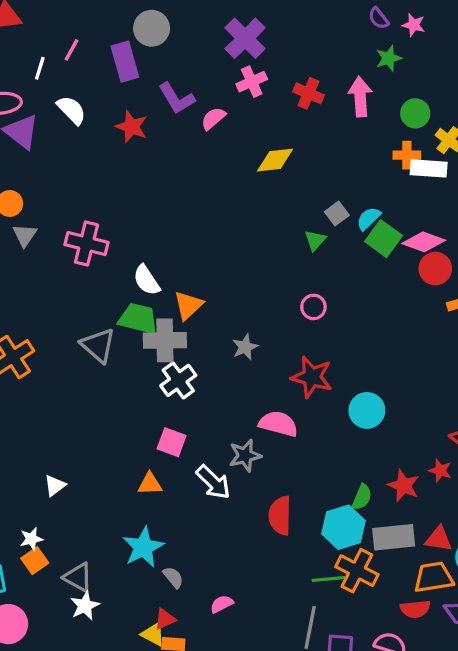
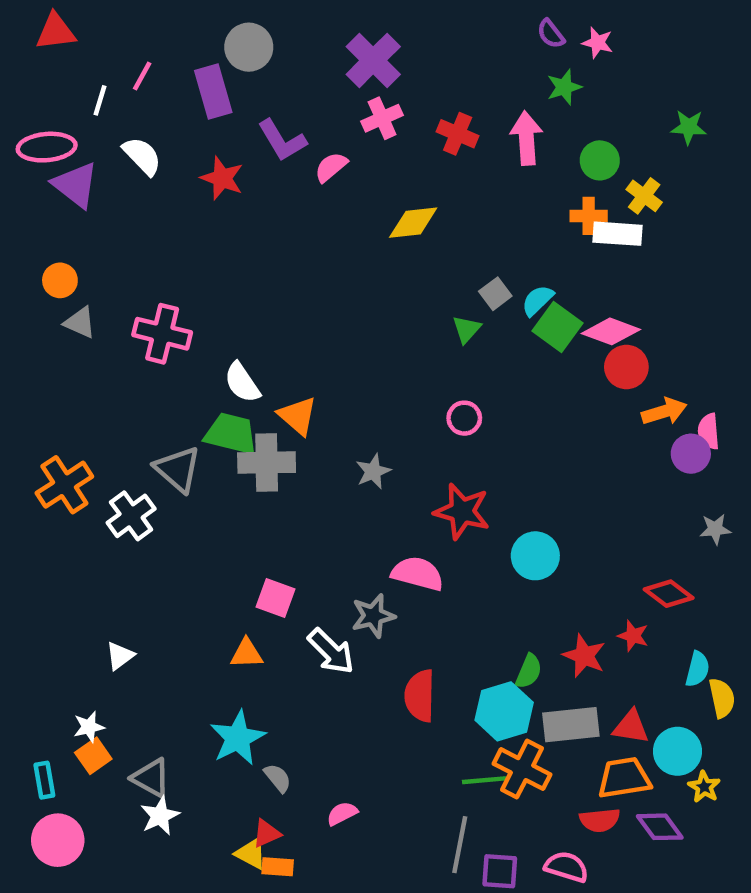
gray triangle: (25, 235) -> (80, 323), turned -40
orange triangle: (188, 305) -> (298, 416), turned -36
white cross: (178, 380) -> (131, 516), moved

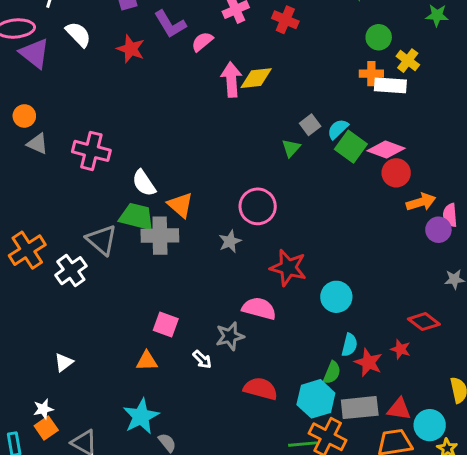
pink arrow: (526, 138) -> (231, 80), moved
pink circle: (464, 418) -> (258, 206), moved, size x1.6
white arrow: (331, 651) -> (202, 359), size x0.6
cyan semicircle: (697, 669) -> (349, 345), moved
red semicircle: (420, 696) -> (261, 389), turned 104

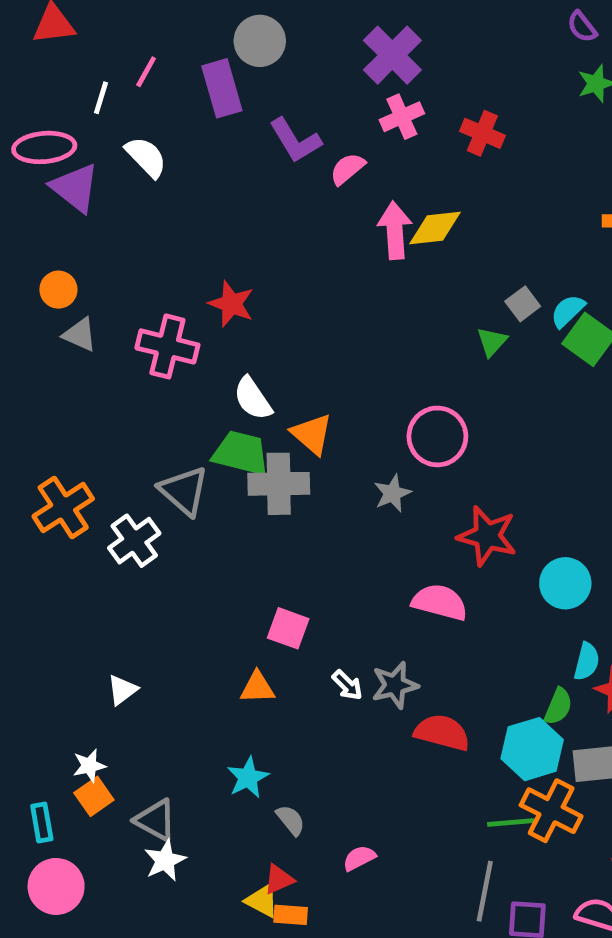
red star: (131, 49) -> (231, 304), moved
gray star: (230, 336) -> (395, 685), moved
cyan star: (141, 416) -> (248, 777), size x0.7

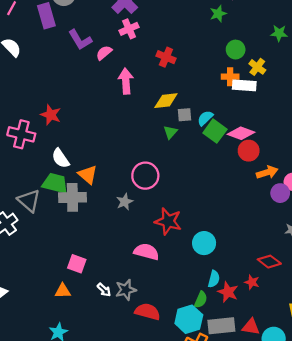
red cross: (482, 133) -> (166, 57), moved
yellow diamond: (435, 228) -> (166, 101), moved
gray square: (523, 304) -> (184, 115), turned 32

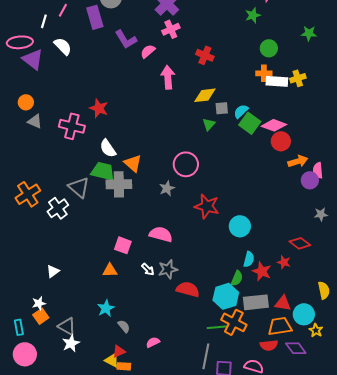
yellow cross: (257, 67) -> (298, 78), moved, turned 35
pink semicircle: (146, 252) -> (161, 234), moved

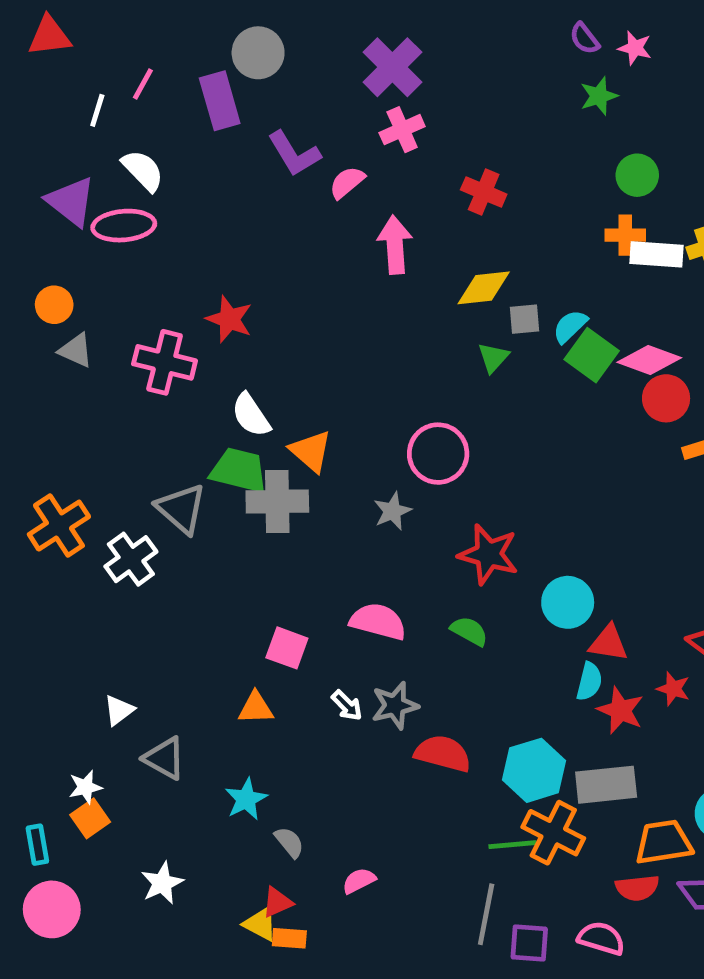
pink ellipse: (20, 42) -> (124, 226), moved
green semicircle: (237, 278) -> (469, 631), moved, turned -84
red triangle: (283, 303) -> (608, 643), moved
gray triangle: (67, 326) -> (165, 758), moved

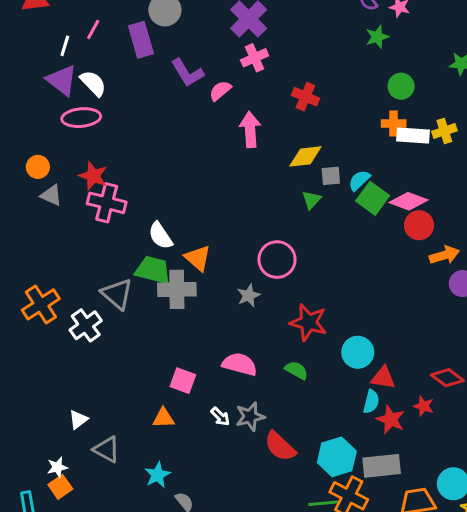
purple triangle: (71, 202) -> (62, 80), moved
red star: (229, 319) -> (93, 176), moved
red semicircle: (443, 753) -> (280, 446), turned -152

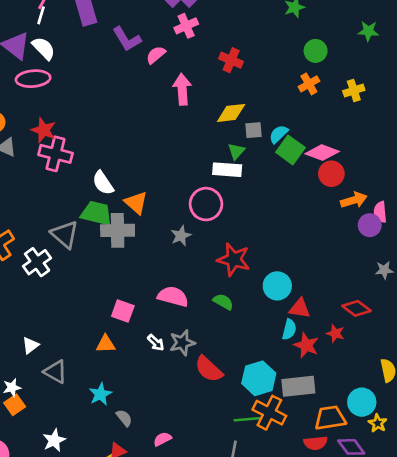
white line: (65, 46) -> (41, 15), moved
orange cross: (394, 124) -> (309, 84), turned -30
white rectangle: (413, 136) -> (227, 170), moved

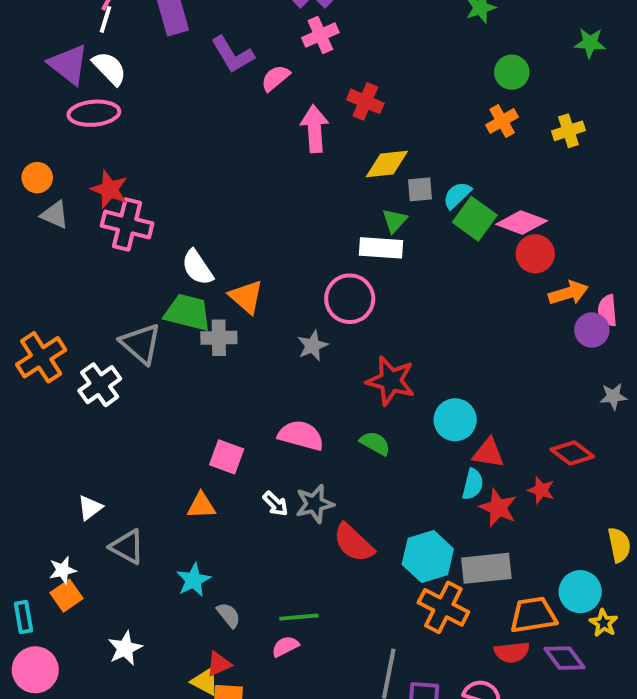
red cross: (231, 60) -> (365, 101), moved
gray cross: (118, 230) -> (219, 338), size x0.7
green line: (247, 419) -> (299, 617), moved

